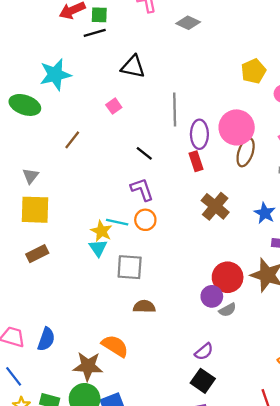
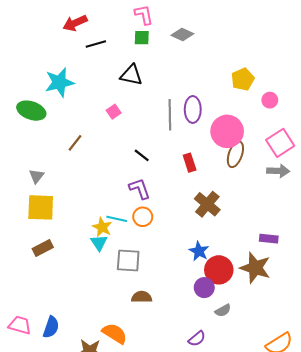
green square: (99, 15) -> (142, 38), moved
purple ellipse: (199, 134) -> (193, 110), moved
blue star: (265, 213) -> (199, 251), moved
gray semicircle: (228, 310) -> (223, 311), moved

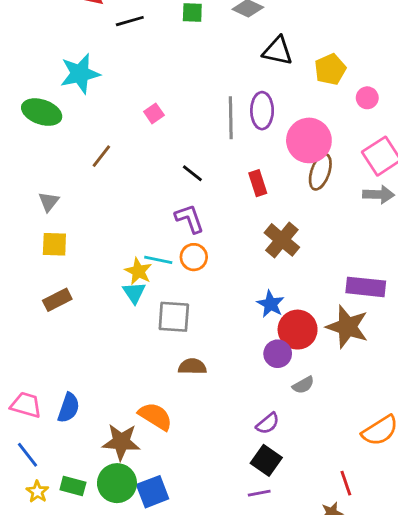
black triangle: (131, 75) -> (278, 51), moved
yellow square: (41, 207) -> (54, 244), size x0.7
purple rectangle: (269, 239) -> (366, 287), size x1.5

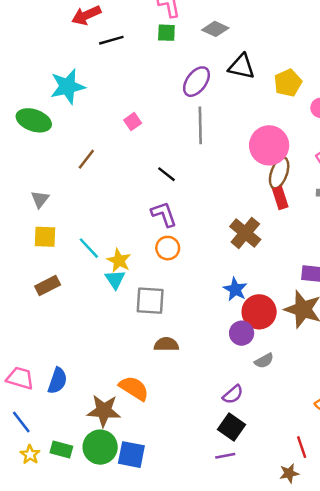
purple ellipse: (262, 111) -> (196, 82), moved, turned 36
red rectangle: (258, 183) -> (280, 198), moved
cyan line: (158, 260) -> (89, 248), moved, turned 35
blue square: (153, 492) -> (131, 455), turned 32

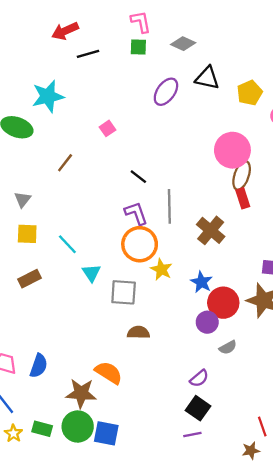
gray line: (200, 125) -> (169, 206), moved
orange circle: (168, 248) -> (140, 244), size x1.6
yellow star: (119, 261) -> (161, 269), moved

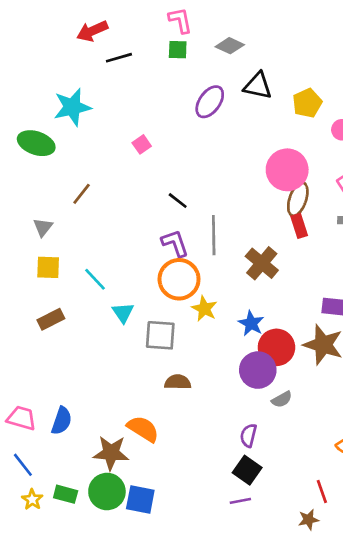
brown line: (65, 163) -> (82, 194), moved
purple circle: (207, 322) -> (258, 370), size x1.4
purple semicircle: (199, 378) -> (248, 435), turned 144

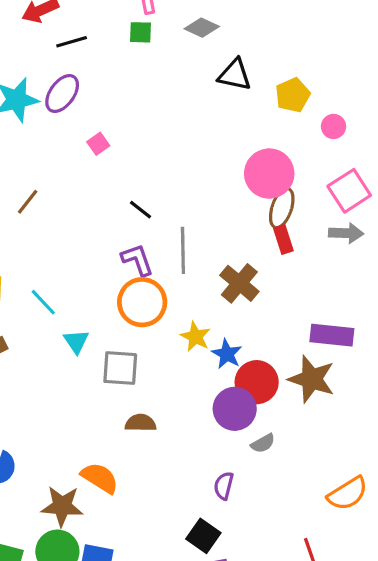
purple ellipse: (210, 102) -> (62, 94), moved
yellow star: (204, 309) -> (195, 337), moved
black square: (247, 470) -> (203, 536), moved

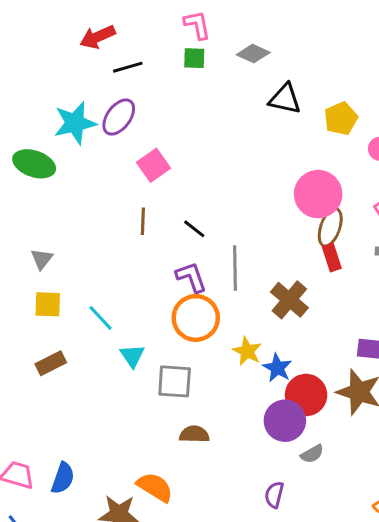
pink square: (98, 144) -> (153, 165), size x1.5
brown line: (28, 202) -> (143, 221), moved, turned -36

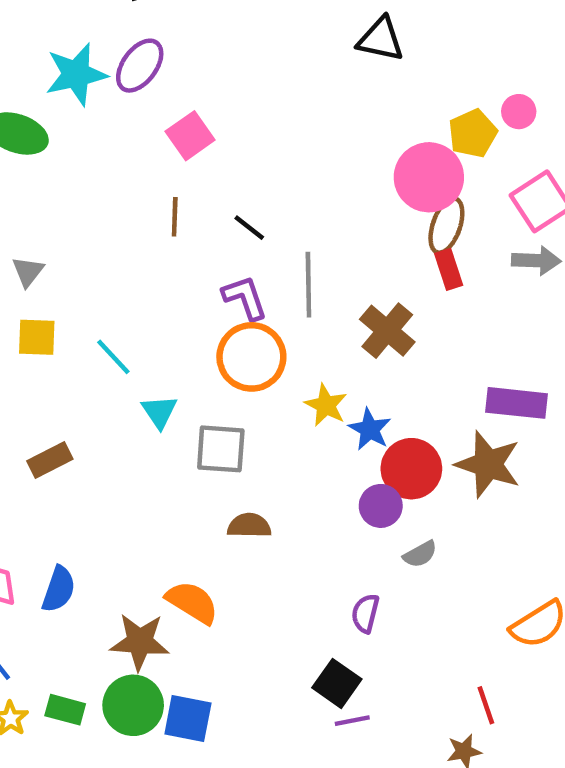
yellow pentagon: (341, 119) -> (473, 133), moved
brown rectangle: (51, 363) -> (50, 460), moved
purple circle: (285, 421) -> (381, 506), size x0.7

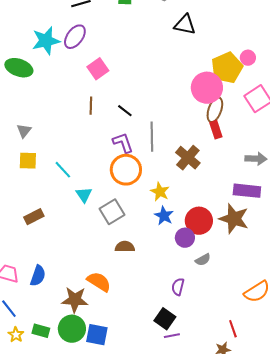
yellow pentagon: (473, 133) -> (227, 68), size x1.4
gray arrow: (536, 261) -> (256, 159), moved
blue star: (370, 429) -> (164, 216), moved
gray square: (221, 449) -> (112, 212), turned -35

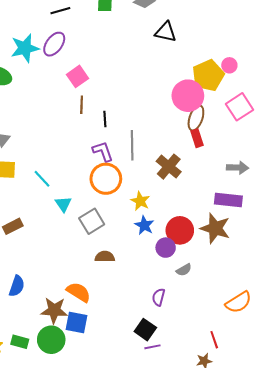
brown line: (91, 106) -> (82, 105), moved
black line: (125, 111) -> (105, 119), turned 49
blue square: (97, 335) -> (77, 322), moved

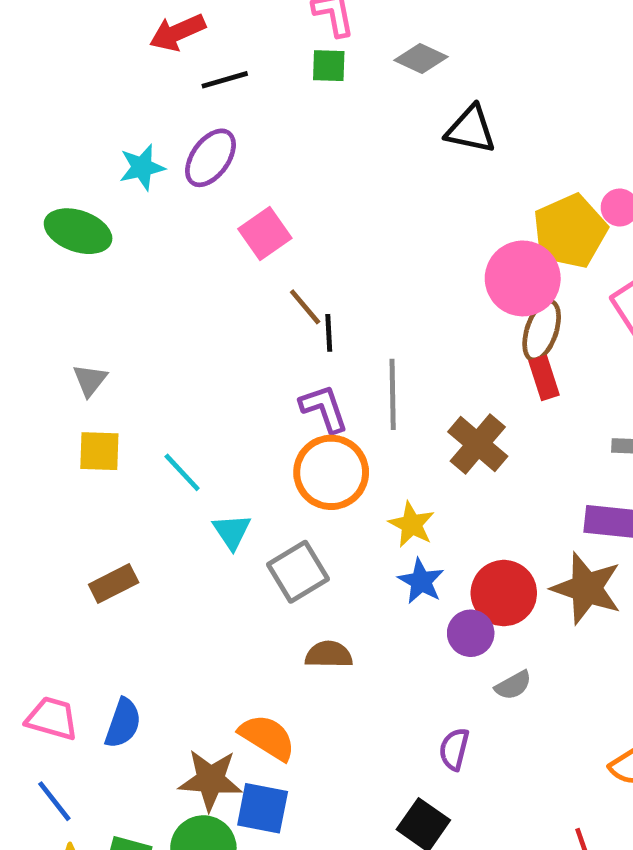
cyan star: (25, 48) -> (142, 167), size x0.7
brown line: (82, 105) -> (305, 307), moved, turned -42

